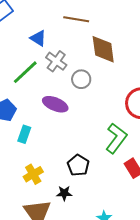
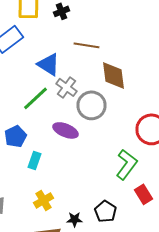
blue triangle: (38, 38) -> (48, 64), size x1.4
gray circle: (81, 79) -> (92, 105), size x1.5
black pentagon: (78, 165) -> (106, 211), moved

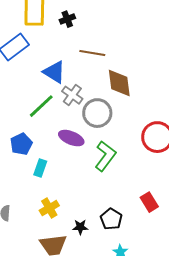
green L-shape: (126, 164) -> (105, 156), moved

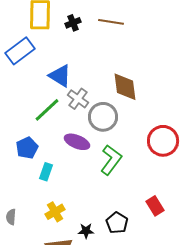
brown line: (92, 53) -> (111, 22), moved

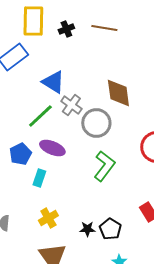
purple ellipse: (77, 142) -> (52, 148), moved
black star: (86, 231) -> (87, 229), moved

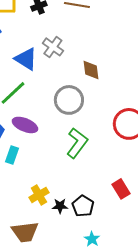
brown diamond: (118, 93) -> (91, 70), size x0.7
gray cross: (71, 105) -> (53, 47), moved
yellow cross: (48, 218) -> (39, 195), moved

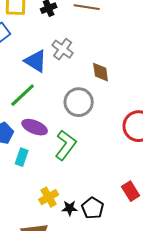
green L-shape: (77, 143) -> (66, 145), moved

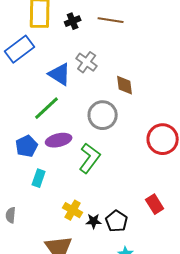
purple ellipse: (35, 127) -> (59, 140), turned -35
cyan rectangle: (22, 157) -> (39, 178), moved
yellow cross: (49, 197) -> (73, 210), turned -30

